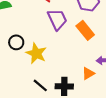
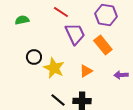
orange triangle: (88, 73) -> (86, 71), moved

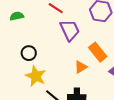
orange rectangle: (103, 45) -> (98, 52), moved
yellow star: (54, 68) -> (36, 76), moved

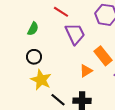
green semicircle: (17, 16) -> (33, 29), moved, turned 128

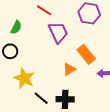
black circle: (34, 57) -> (10, 51), moved

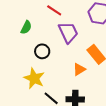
black circle: (10, 51) -> (42, 51), moved

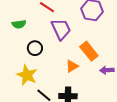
green semicircle: (26, 27) -> (19, 24), turned 56

